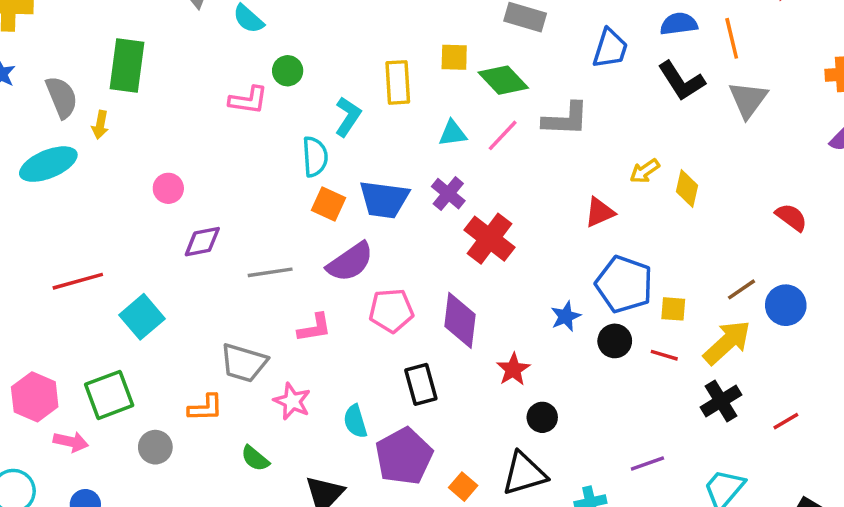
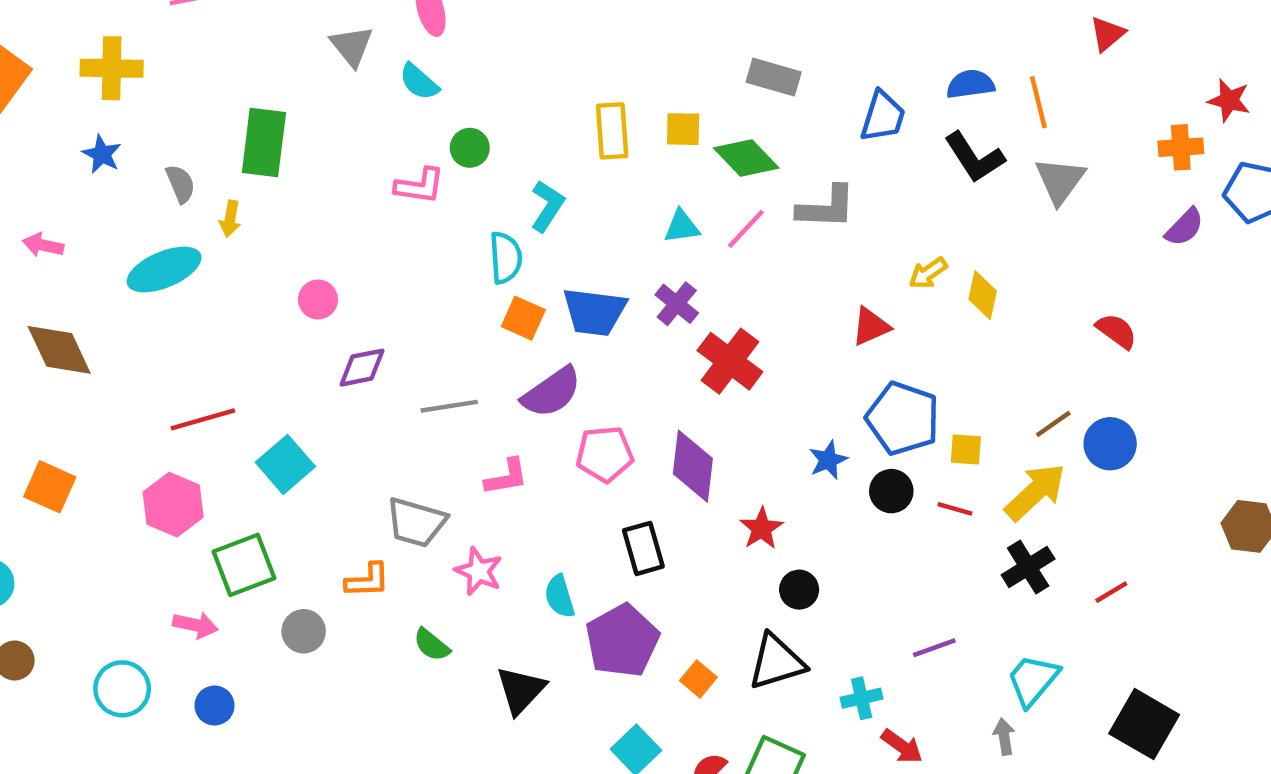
yellow rectangle: (398, 82) -> (612, 131), moved
gray semicircle: (62, 97) -> (180, 184), size x0.7
pink hexagon: (35, 397) -> (173, 505), moved

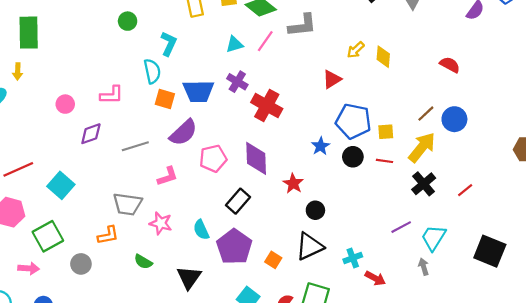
pink L-shape: (420, 186) -> (112, 95), moved
black rectangle: (643, 548) -> (238, 201), turned 65
purple line: (934, 648) -> (401, 227), moved

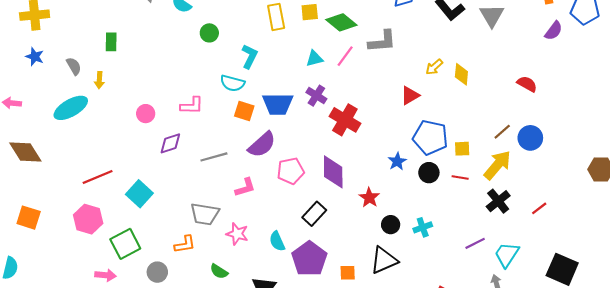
green rectangle: (29, 33) -> (111, 42), size x0.6
cyan semicircle: (152, 71) -> (232, 83), turned 115
cyan cross: (353, 258) -> (423, 227), moved
orange square: (273, 260) -> (348, 273), turned -35

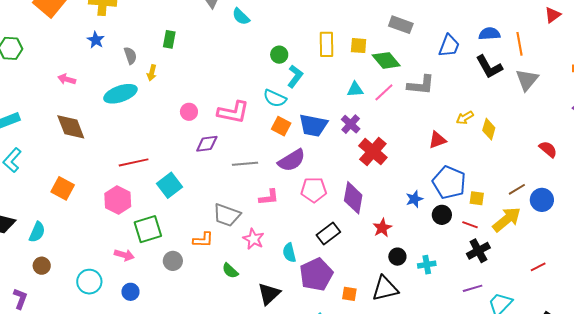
green circle: (209, 33) -> (279, 55), moved
pink L-shape: (192, 106) -> (233, 112), size x1.4
black cross: (498, 201) -> (478, 251), moved

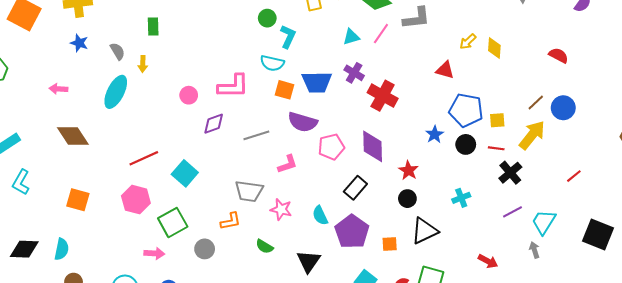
cyan ellipse: (120, 94) -> (116, 92), turned -32
red triangle: (437, 140) -> (445, 70), turned 48
purple semicircle: (292, 160) -> (303, 122), turned 60
black circle: (397, 257) -> (407, 199), moved

